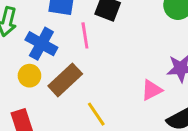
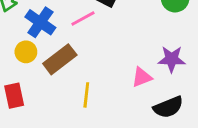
pink line: (85, 35) -> (83, 18), turned 65
yellow line: (96, 114) -> (86, 95), turned 35

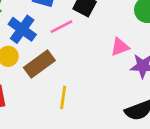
pink triangle: (142, 77) -> (120, 47), moved

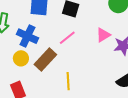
pink line: (62, 27) -> (67, 38), moved

